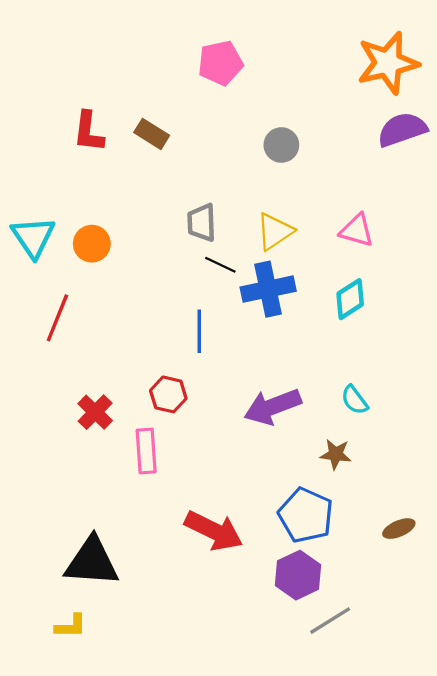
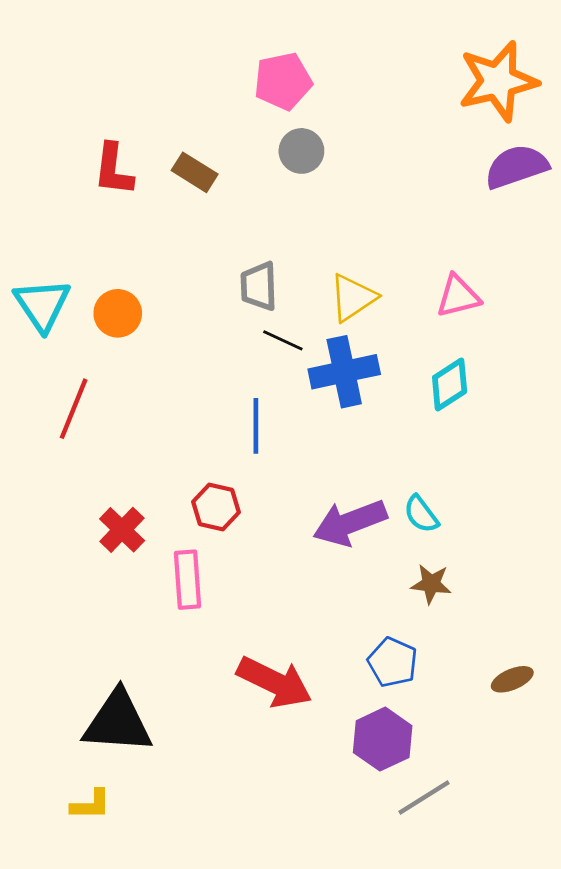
gray circle: (281, 145) -> (301, 151), moved
pink triangle: (357, 230) -> (458, 296), turned -30
cyan semicircle: (355, 400) -> (421, 514), moved
blue pentagon: (306, 515) -> (393, 662), size x0.7

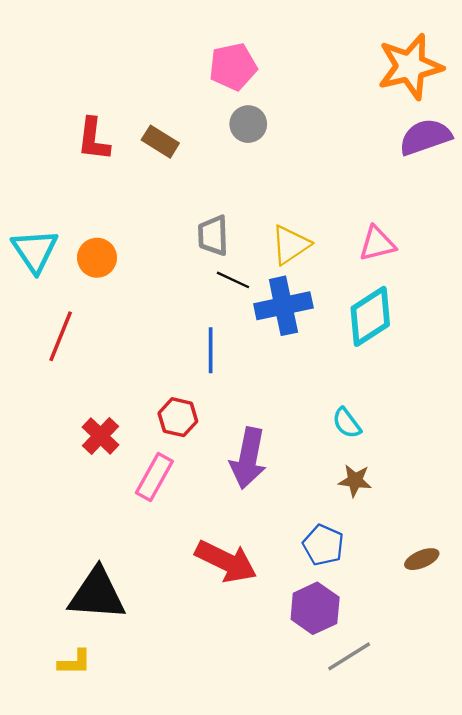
cyan diamond: (450, 385) -> (370, 316), size x1.4
purple arrow: (350, 523) -> (248, 458), moved, turned -58
pink rectangle: (188, 580) -> (154, 477), turned 33

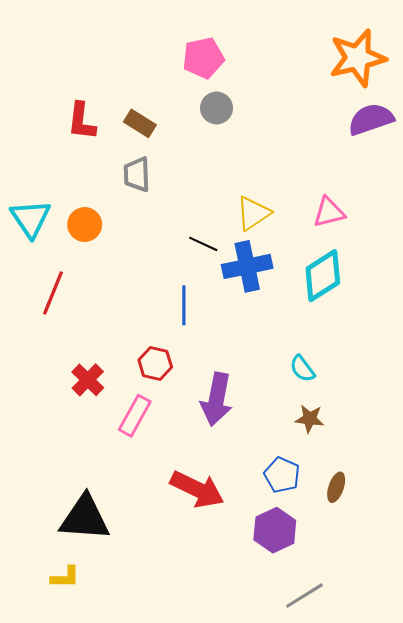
gray trapezoid: (213, 235) -> (137, 174), moved
brown ellipse: (422, 559) -> (336, 487), moved, turned -48
gray line: (349, 656) -> (304, 596), moved

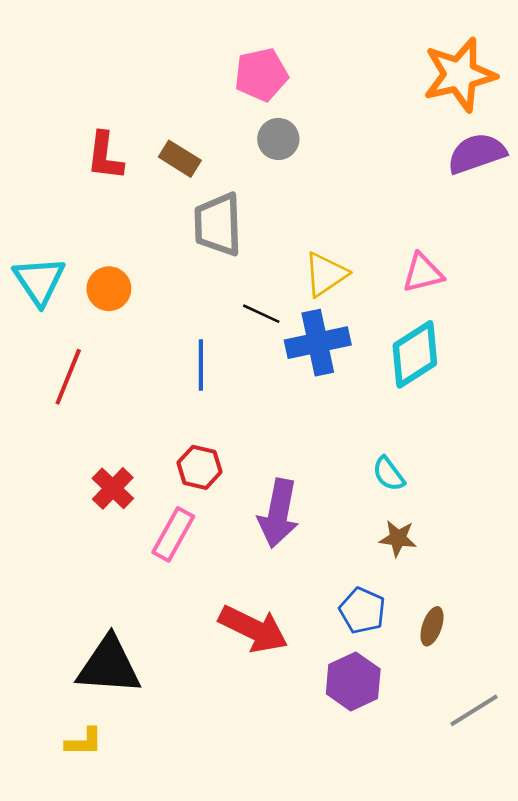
gray trapezoid: (137, 174) -> (218, 224), moved, size x1.4
blue line: (184, 305) -> (201, 365), moved
gray line: (304, 596) -> (474, 710), moved

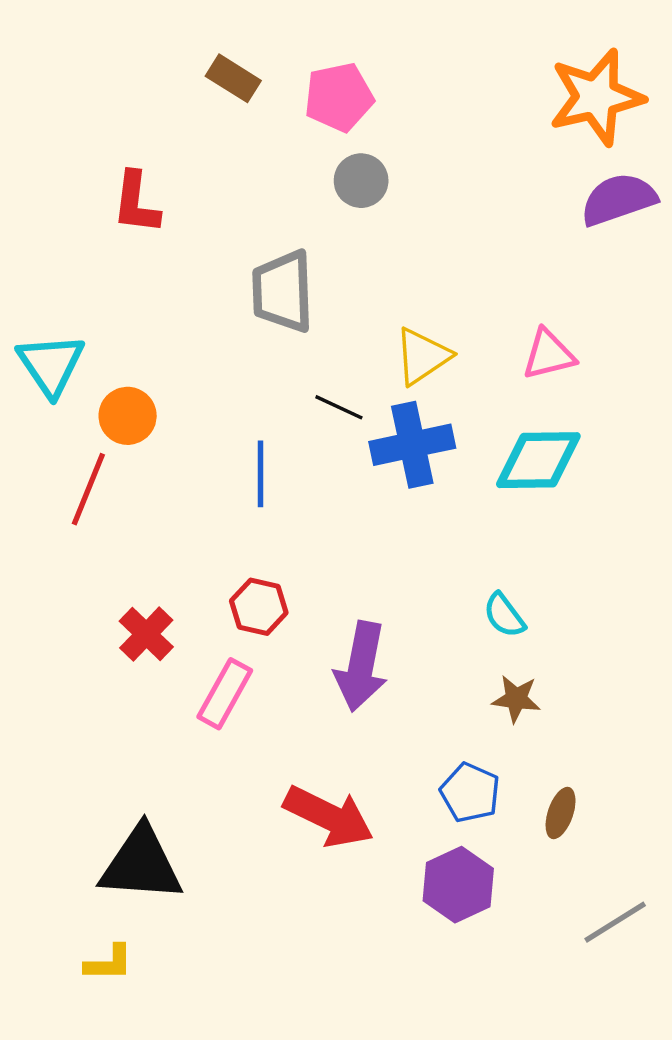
brown rectangle: (180, 159) -> (233, 78), moved
orange circle: (109, 289) -> (128, 416), moved
cyan diamond: (415, 354) -> (538, 460), turned 32

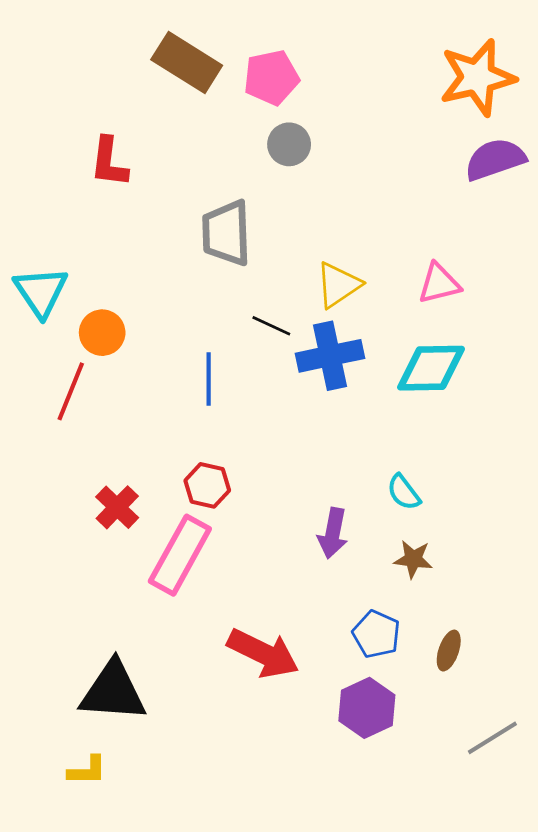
brown rectangle: (233, 78) -> (187, 62), size x1.6
purple arrow: (361, 666) -> (333, 533), moved, size x0.7
pink rectangle: (225, 694) -> (180, 555), size x1.4

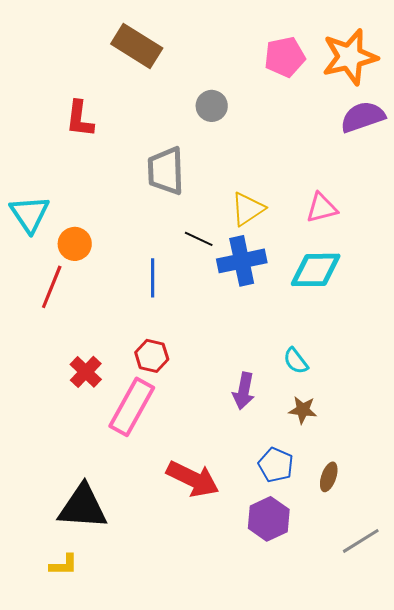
pink pentagon: (271, 77) -> (285, 57), moved

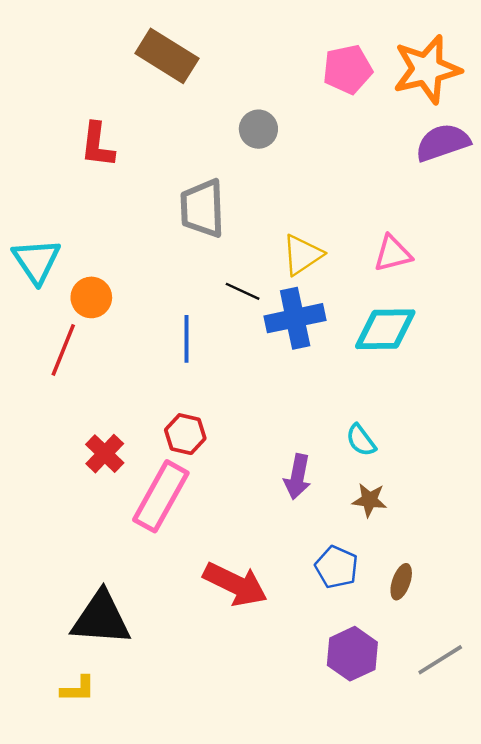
purple hexagon: (269, 519) -> (352, 654), moved

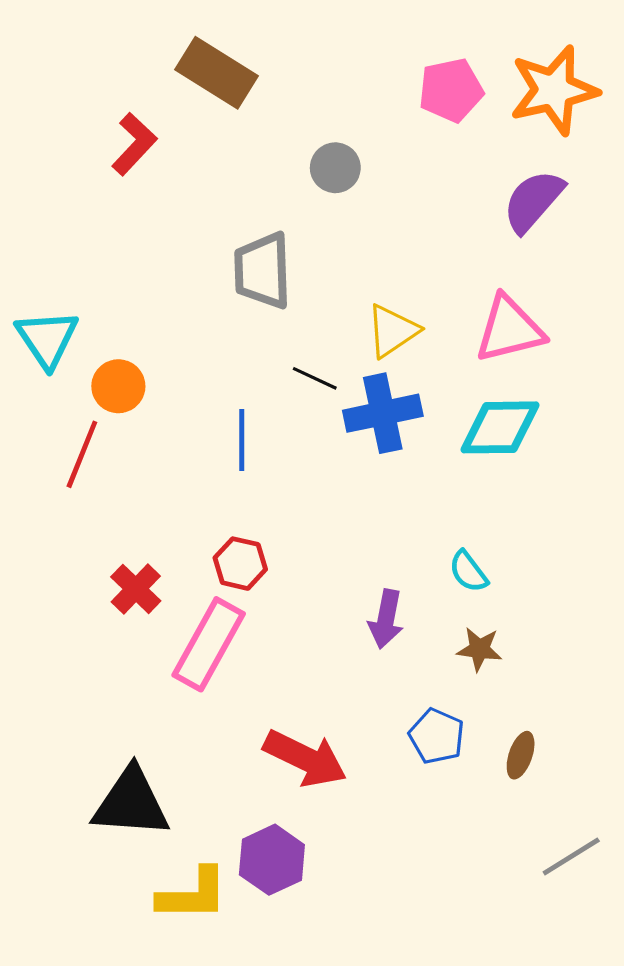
purple semicircle: (443, 143) -> (533, 201), moved, turned -30
red L-shape: (97, 145) -> (134, 144), moved, turned -144
pink triangle: (393, 254) -> (509, 329), size x1.4
purple hexagon: (352, 654) -> (272, 860), moved
yellow L-shape: (78, 689) -> (193, 895), moved, size x1.6

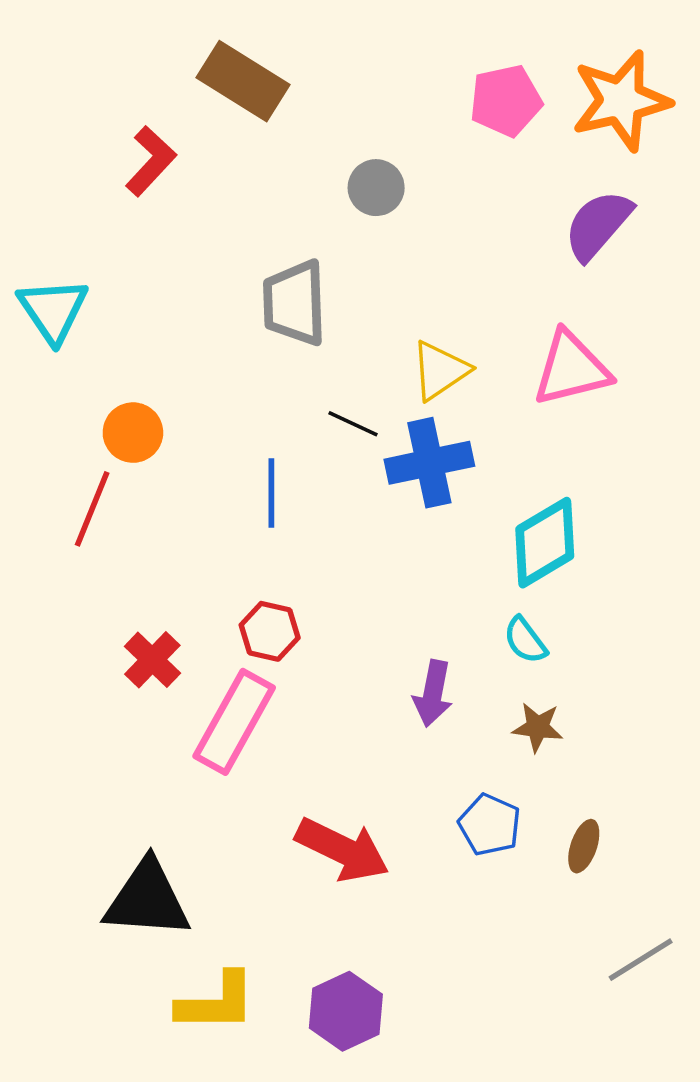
cyan triangle: (47, 339) -> (53, 310), moved
cyan diamond: (500, 427) -> (545, 543), moved, turned -30
purple hexagon: (272, 860) -> (346, 1011), moved

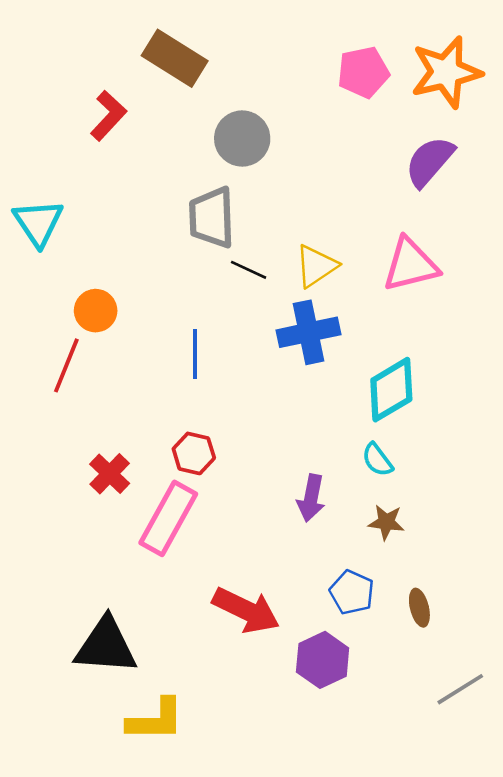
gray circle: (376, 188) -> (242, 139), moved, size x1.4
black line: (353, 424) -> (249, 270), moved
brown ellipse: (584, 846) -> (419, 608), turned -33
purple hexagon: (346, 1011) -> (323, 660), moved

